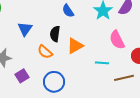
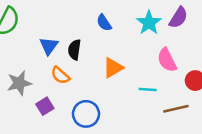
black semicircle: (55, 34) -> (74, 50), moved
orange semicircle: (45, 52) -> (60, 75), moved

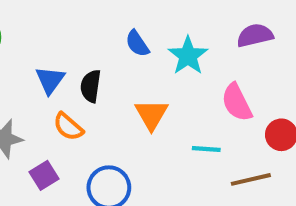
purple semicircle: (178, 18) -> (255, 35), turned -135
cyan star: (149, 23) -> (188, 56), moved
orange triangle: (113, 68) -> (151, 115), turned -30

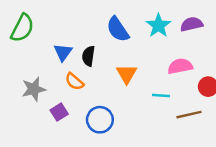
blue semicircle: (137, 44) -> (118, 29), size x1.5
cyan star: (188, 56) -> (158, 26), moved
pink semicircle: (237, 102) -> (180, 66), turned 105

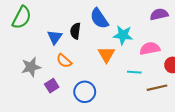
cyan star: (158, 26) -> (123, 35), moved, turned -30
black semicircle: (88, 56) -> (75, 31), moved

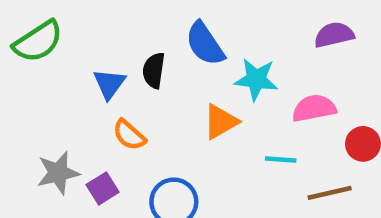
green semicircle: (22, 17) -> (38, 42), turned 30
orange triangle: (106, 55) -> (221, 122), turned 30
gray star: (31, 67) -> (58, 173), moved

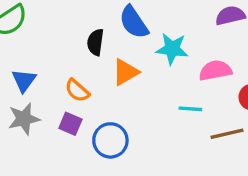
blue triangle: (109, 84) -> (24, 80), moved
orange triangle: (221, 122) -> (125, 72), moved
purple square: (103, 188) -> (70, 124), moved, turned -35

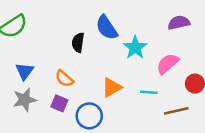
cyan star: (172, 49) -> (135, 48), turned 30
pink semicircle: (215, 70) -> (168, 64), turned -30
orange triangle: (125, 72) -> (112, 87), moved

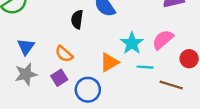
cyan star: (135, 48) -> (132, 43), moved
purple square: (59, 103) -> (59, 78), turned 35
brown line: (176, 111) -> (171, 85), turned 30

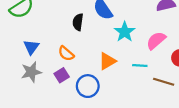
cyan star: (132, 43) -> (125, 32), moved

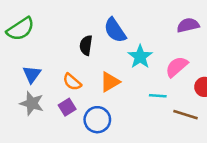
orange triangle: (107, 61) -> (110, 82), moved
gray star: (31, 72) -> (32, 103), turned 30

